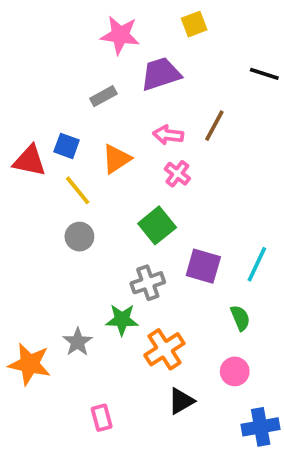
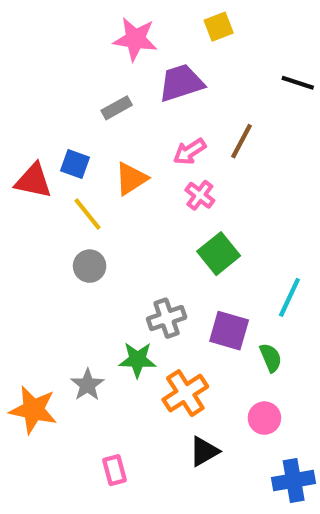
pink arrow: (168, 135) -> (189, 152), turned -40
green square: (157, 225) -> (219, 254), moved
purple square: (203, 266) -> (229, 331), moved

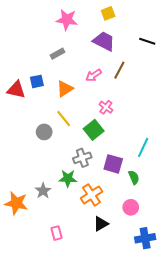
purple trapezoid: (181, 83) -> (104, 41), moved, turned 45
blue square: (75, 164) -> (37, 81), turned -32
pink cross: (200, 195) -> (106, 107), moved
yellow line: (87, 214) -> (64, 119), moved
green square: (219, 254) -> (94, 130), moved

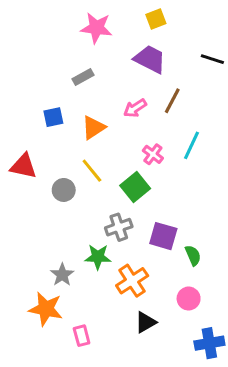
red triangle: (16, 90) -> (24, 166), moved
cyan line: (143, 147) -> (192, 145), moved
orange star: (16, 203) -> (46, 309), moved

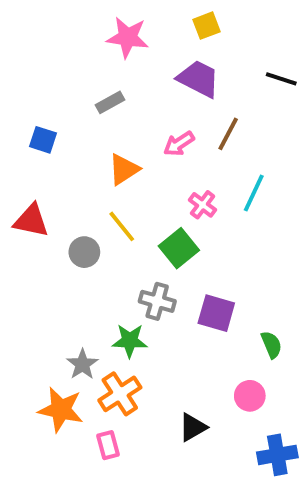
blue square: (53, 117) -> (43, 140), moved, turned 30
gray cross: (119, 227) -> (157, 301), turned 35
green semicircle: (193, 255) -> (271, 345), moved
orange cross: (132, 281) -> (120, 394), moved

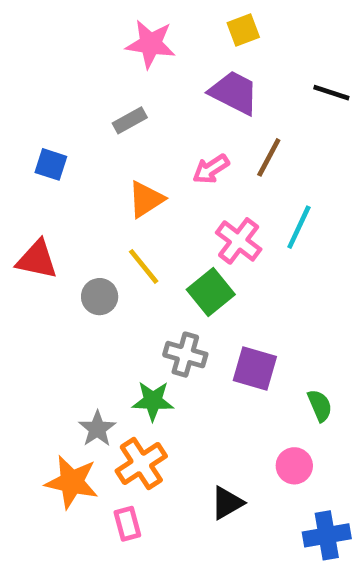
pink cross: (203, 205) -> (239, 241), size x1.4

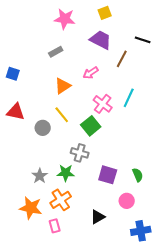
brown line: (269, 157) -> (122, 59), moved
blue square: (51, 164) -> (13, 74), moved
purple square: (255, 368) -> (108, 175), moved
gray star: (97, 429) -> (40, 176), moved

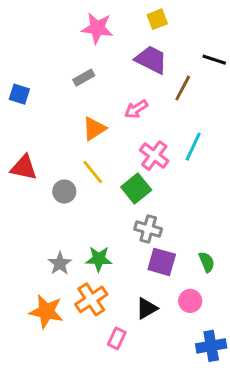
blue square: (13, 74) -> (19, 94), moved
gray cross: (80, 153) -> (148, 229), moved
black triangle: (98, 217) -> (147, 308), moved
pink rectangle: (55, 226) -> (117, 338), moved, turned 40

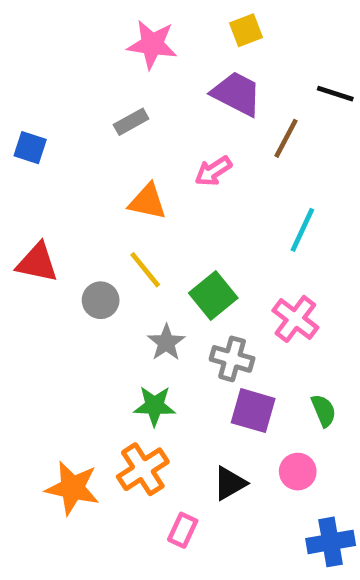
orange triangle: (94, 129) -> (148, 202), turned 45
pink cross: (154, 156) -> (295, 319), moved
gray star: (60, 263) -> (166, 342), moved

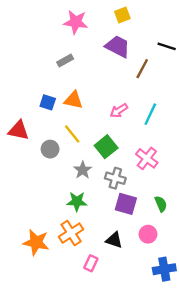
blue square: (30, 148) -> (48, 102), moved
pink arrow: (213, 171) -> (119, 111), moved
black triangle: (230, 483) -> (114, 240), turned 48

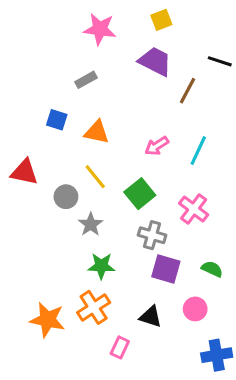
blue square: (48, 102) -> (57, 120), moved
gray star: (83, 170) -> (91, 224), moved
green semicircle: (161, 204) -> (212, 269), turned -42

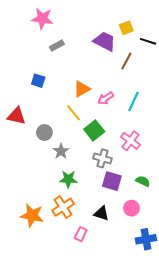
yellow square: (161, 20) -> (126, 28), moved
pink star: (100, 29) -> (42, 19), moved
gray rectangle: (86, 80) -> (57, 45), moved
orange triangle: (97, 132) -> (82, 89), moved, turned -42
yellow line: (95, 177) -> (73, 113), moved

